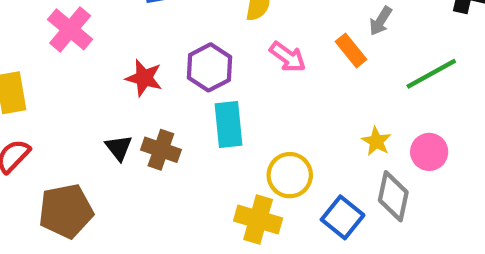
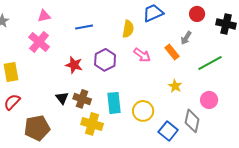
cyan rectangle: (228, 124) -> (114, 103), moved
yellow star: (376, 141) -> (175, 86), moved
yellow cross: (258, 219) -> (92, 124), moved

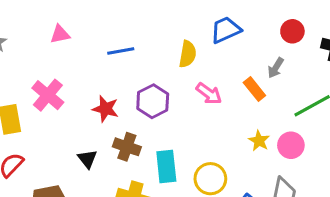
pink cross: (39, 42) -> (48, 95), moved
brown cross: (82, 99) -> (127, 147), moved
pink circle: (209, 100) -> (291, 145), moved

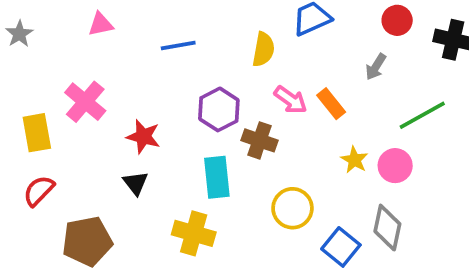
orange rectangle: (254, 89) -> (331, 104), moved
red star: (106, 109) -> (143, 137), moved
brown cross: (127, 147) -> (260, 140), moved
cyan rectangle: (166, 167) -> (217, 177), moved

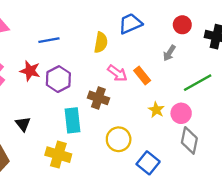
purple hexagon: (219, 109) -> (58, 79), moved
red star: (143, 137) -> (30, 71), moved
gray diamond: (387, 228) -> (189, 140), moved

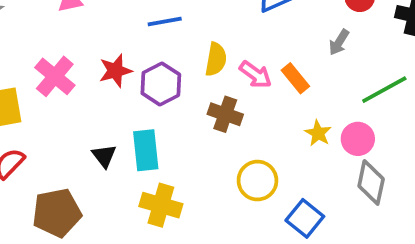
blue line: (49, 40) -> (165, 21), moved
yellow semicircle: (101, 42) -> (216, 59), moved
red star: (30, 71) -> (115, 71), turned -30
cyan rectangle: (73, 120) -> (146, 150), moved

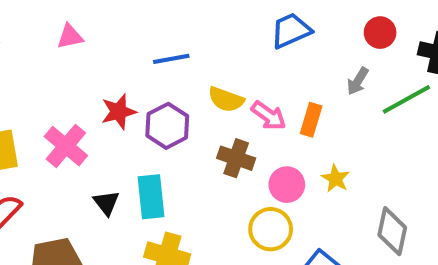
yellow semicircle: (216, 59) -> (226, 99), turned 100
pink cross: (55, 76) -> (66, 146), moved
orange rectangle: (295, 78) -> (311, 120), turned 56
green line: (384, 90) -> (406, 99), moved
pink circle: (358, 139) -> (287, 185), moved

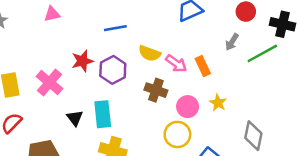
orange rectangle: (311, 120) -> (203, 66), turned -42

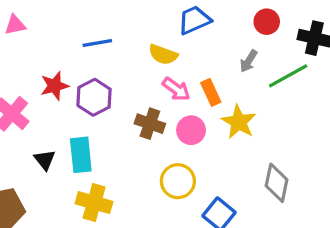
yellow semicircle: (150, 53) -> (163, 55), moved
yellow star: (218, 103) -> (239, 122), moved, size x1.5
pink circle: (188, 107) -> (191, 130), moved

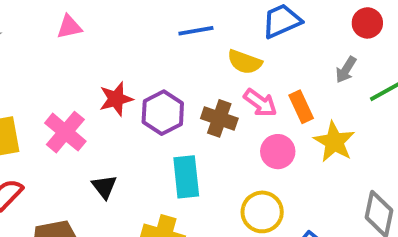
blue line: (97, 43) -> (196, 31), moved
brown cross: (150, 124) -> (219, 118), moved
cyan rectangle: (81, 155) -> (186, 177), moved

